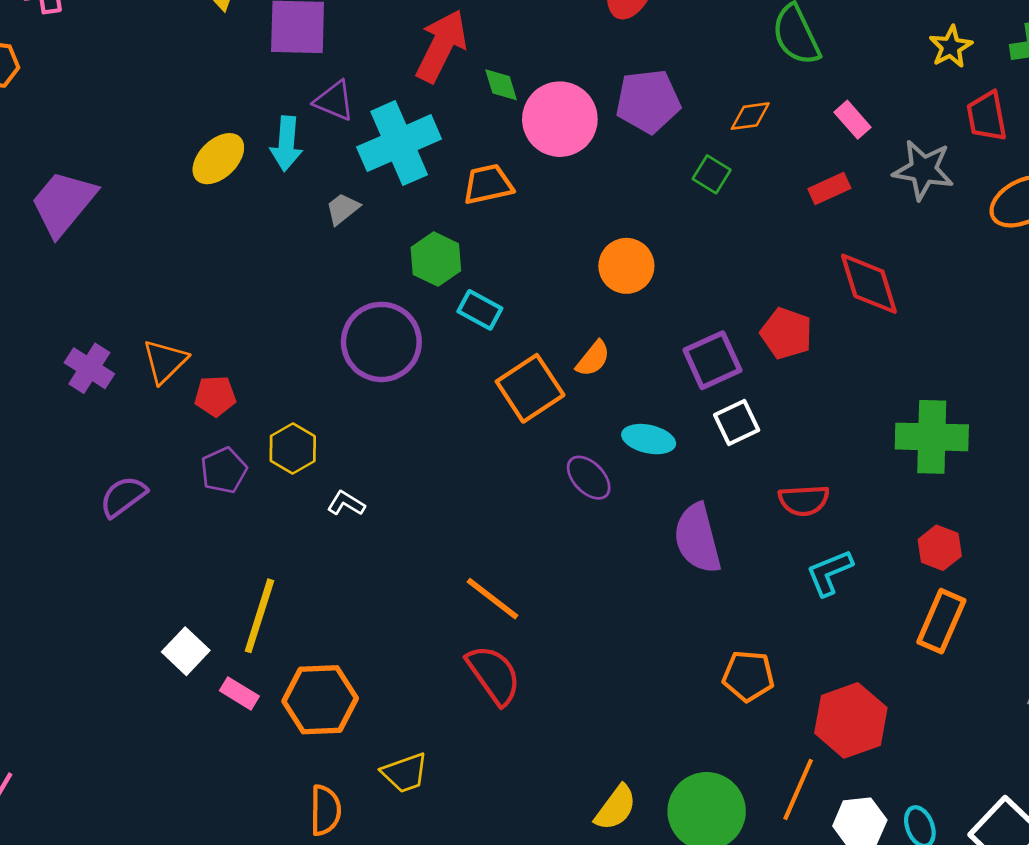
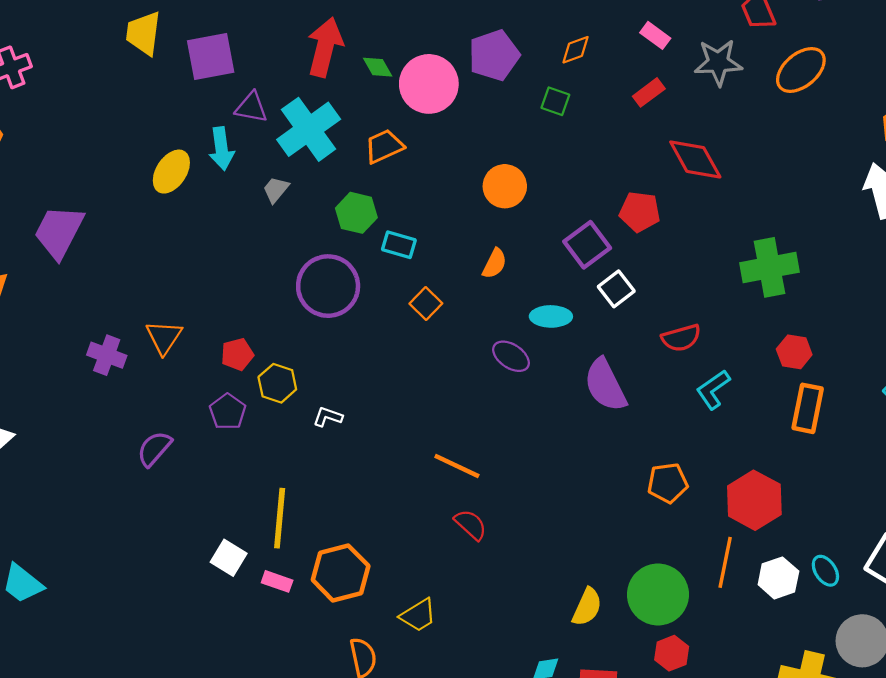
orange square: (530, 388) -> (426, 303), moved, size x0.6
red pentagon: (215, 396) -> (237, 354), moved
red semicircle: (494, 675) -> (471, 525), size x0.7

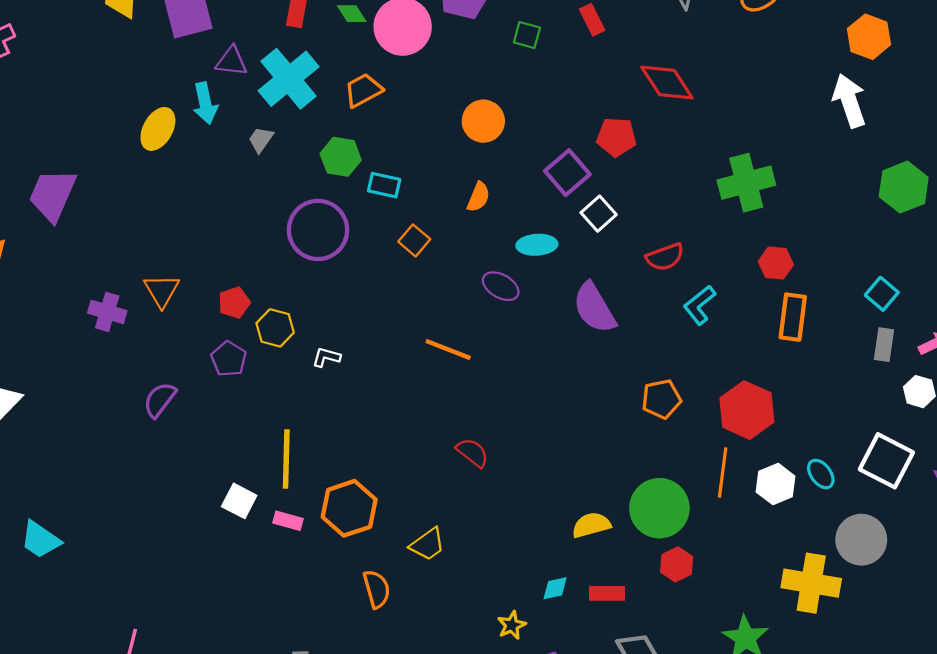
red rectangle: (649, 92) -> (592, 20), moved, turned -76
orange line: (457, 466) -> (448, 350), moved
yellow semicircle: (587, 607) -> (591, 525), turned -126

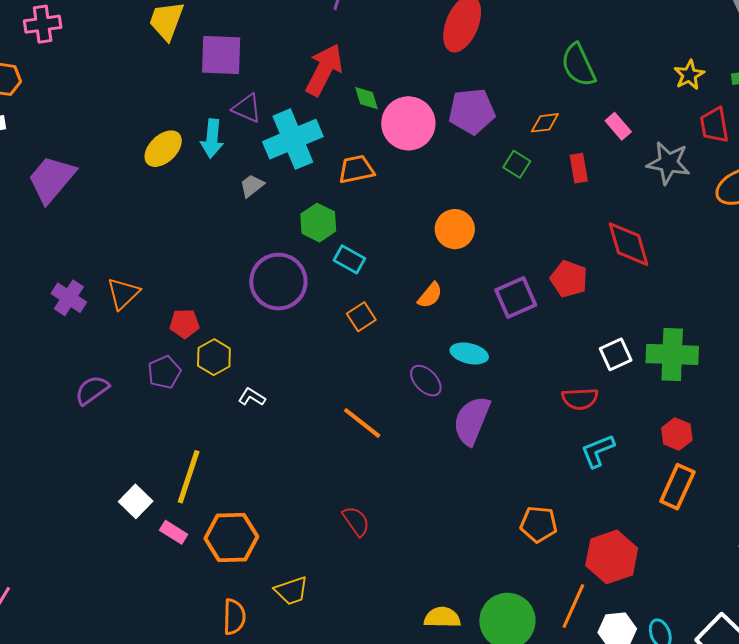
white square: (599, 214) -> (616, 354), moved
purple semicircle: (594, 308) -> (472, 421), moved, turned 36

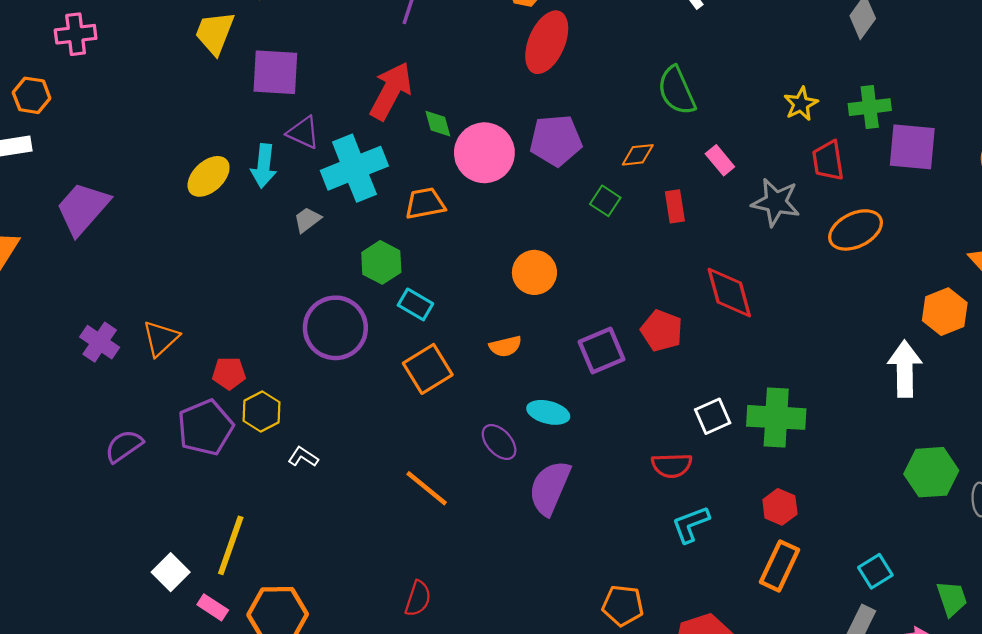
orange semicircle: (430, 295) -> (505, 346), turned 36
orange square: (361, 317) -> (428, 369), size x1.5
purple pentagon: (164, 372) -> (205, 427), size x1.5
red semicircle: (356, 521) -> (418, 598), turned 52

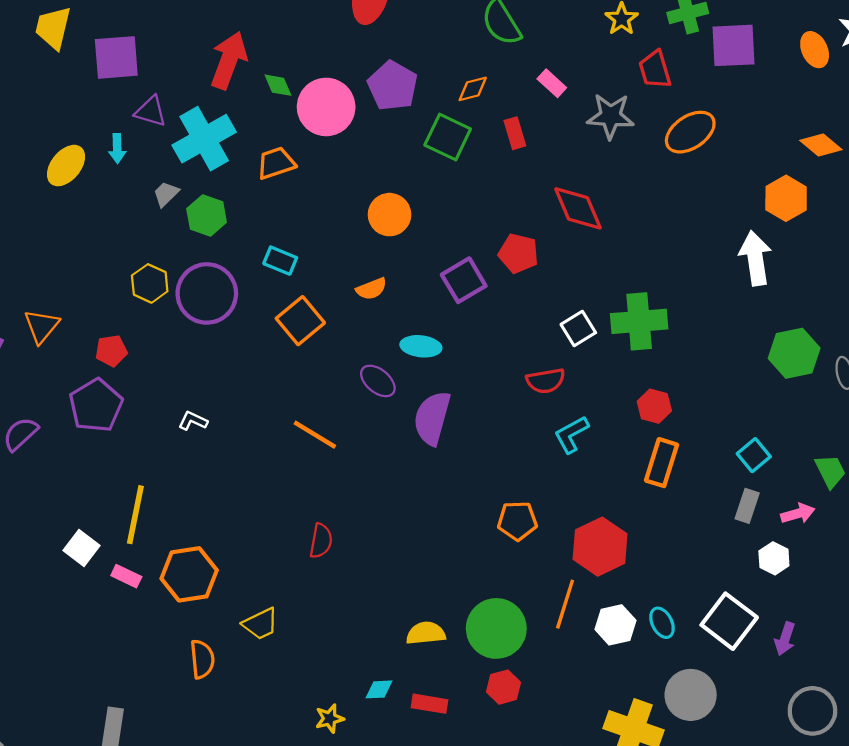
purple pentagon: (556, 140) -> (393, 86), turned -30
cyan arrow: (264, 166) -> (117, 148), size x0.7
green square: (605, 201) -> (448, 137), size x1.6
green hexagon: (381, 262) -> (207, 216), moved
yellow hexagon: (262, 412) -> (150, 283), moved

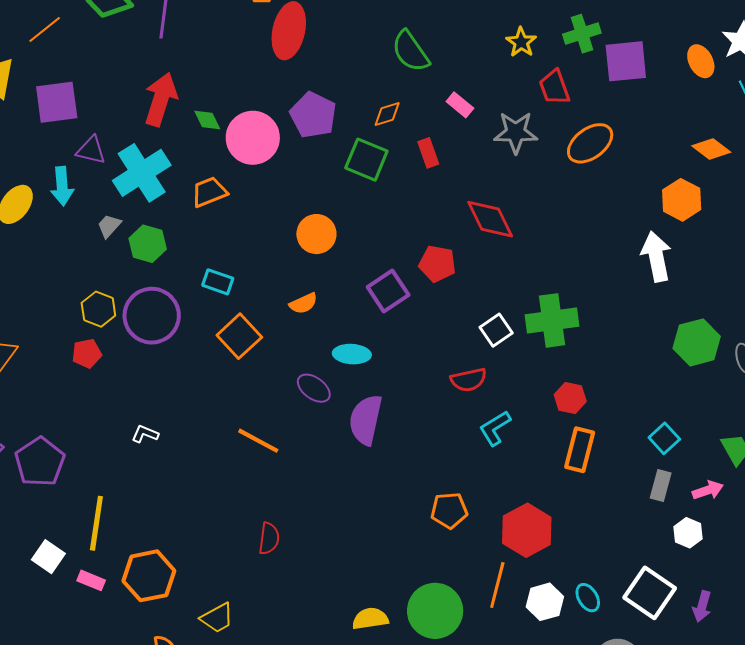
cyan arrow: (117, 148) -> (62, 186), size x1.4
red pentagon: (111, 351) -> (87, 353), moved
purple pentagon: (96, 405) -> (40, 462), moved

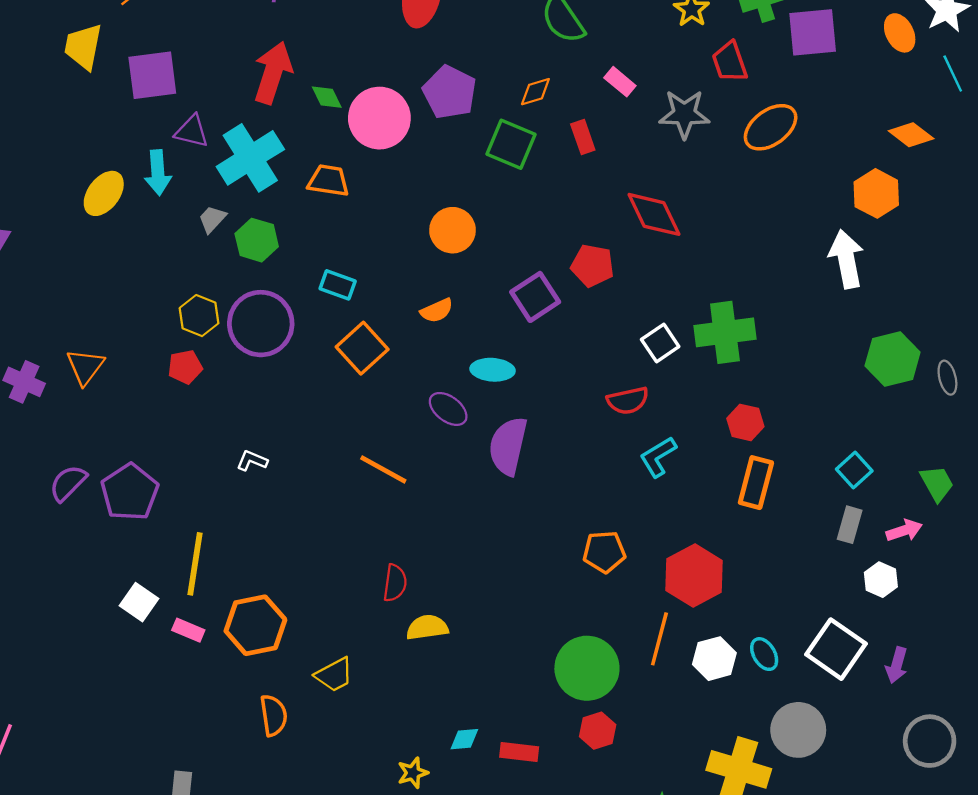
orange trapezoid: (209, 192) -> (328, 181), turned 30
yellow semicircle: (370, 619) -> (427, 627), moved

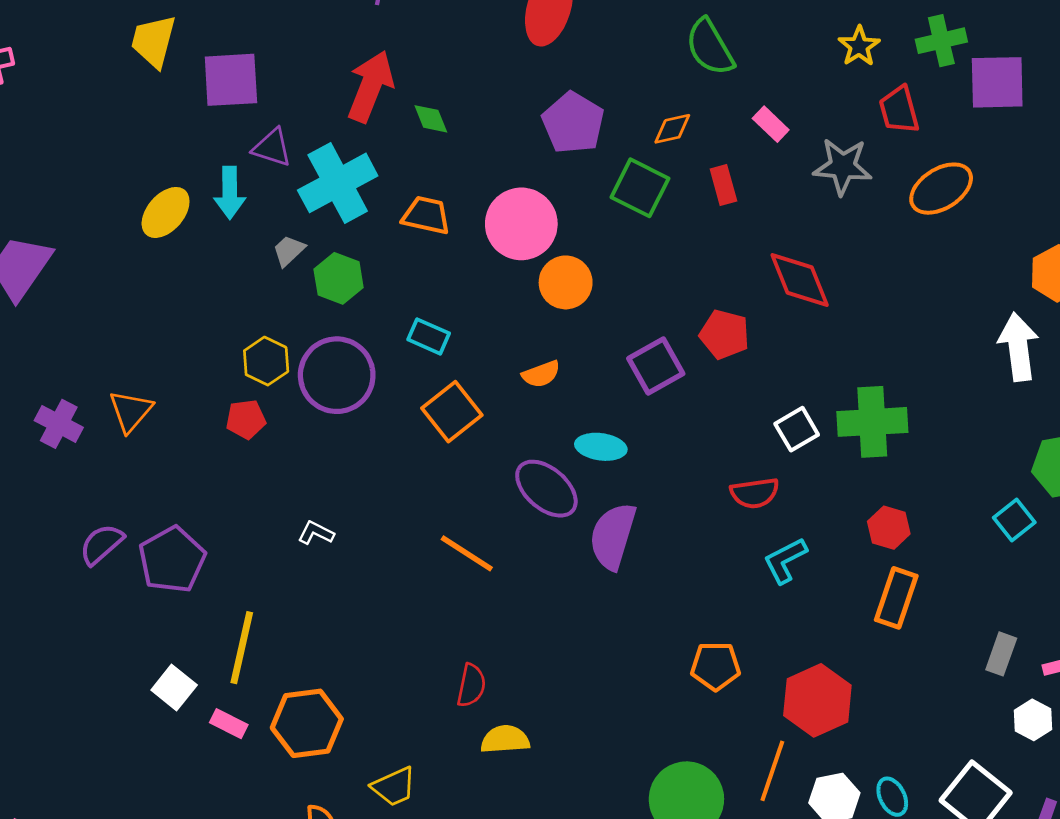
pink circle: (379, 118) -> (521, 224), moved
purple ellipse: (448, 409) -> (546, 489), size x1.4
cyan square: (854, 470) -> (1014, 520), moved

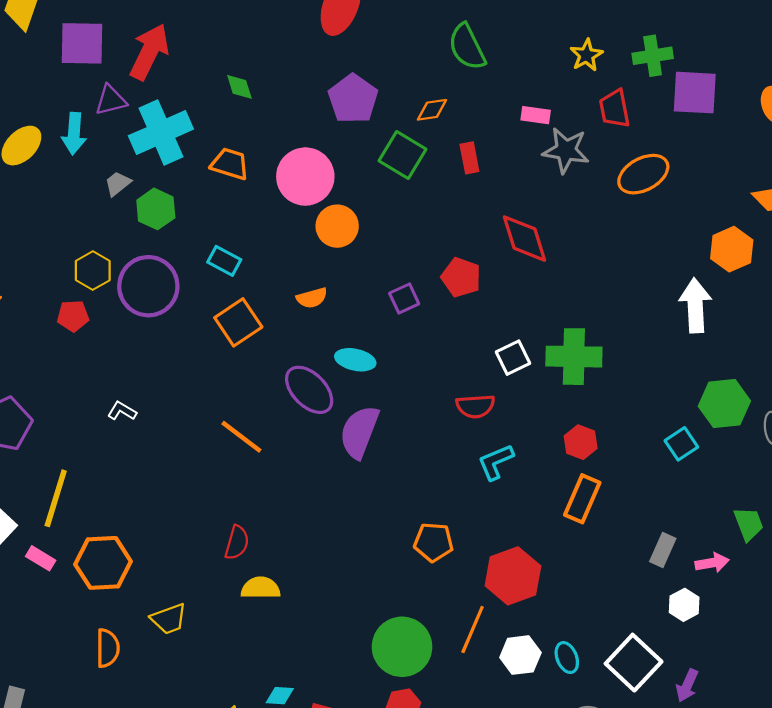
red arrow: (370, 86) -> (149, 52), moved
pink rectangle: (771, 124) -> (536, 115), moved, turned -40
purple triangle: (272, 148) -> (111, 100), turned -36
purple square: (656, 366) -> (404, 299), size x0.7

